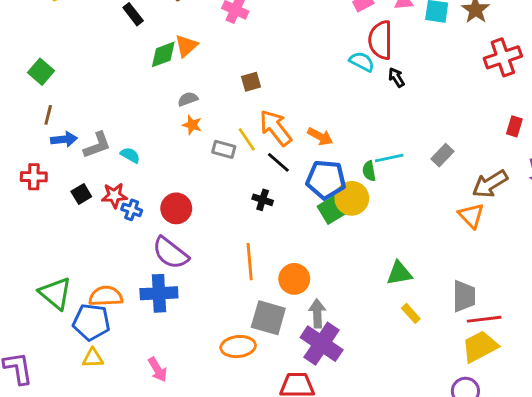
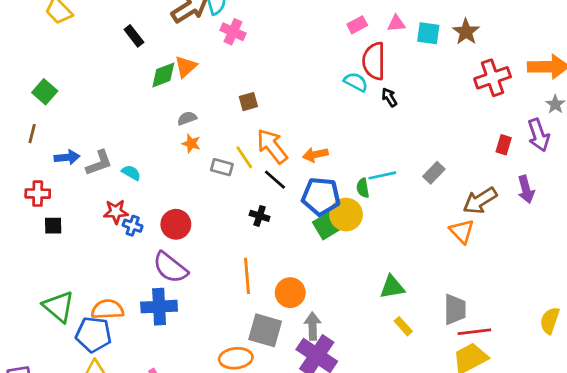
brown line: (48, 115) -> (32, 134), moved
orange arrow: (320, 136) -> (315, 155), turned 140
black square: (81, 194) -> (53, 226), moved, turned 30

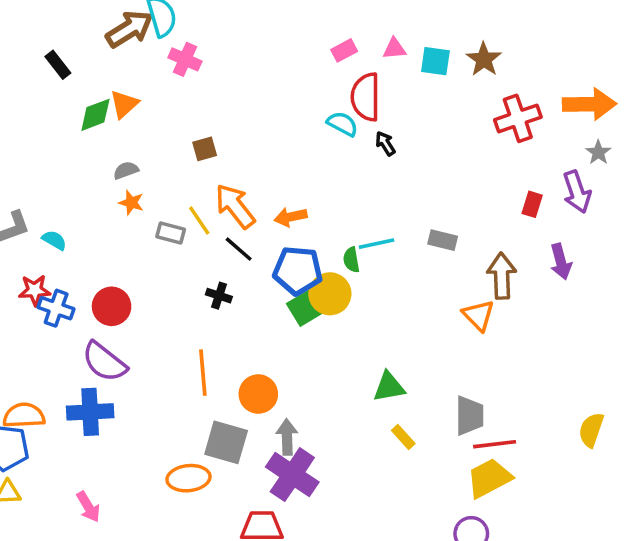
gray rectangle: (434, 173) -> (443, 240), turned 60
brown arrow: (480, 201) -> (502, 276), turned 120
blue cross: (133, 226) -> (56, 308), size x1.4

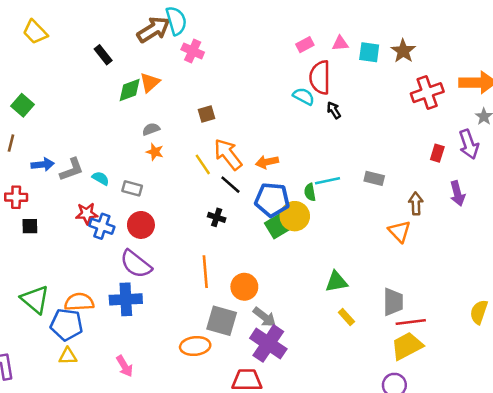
gray rectangle: (171, 233) -> (132, 188), moved
brown arrow: (502, 276) -> (416, 204), size x0.7
gray arrow: (287, 437) -> (265, 317), turned 130

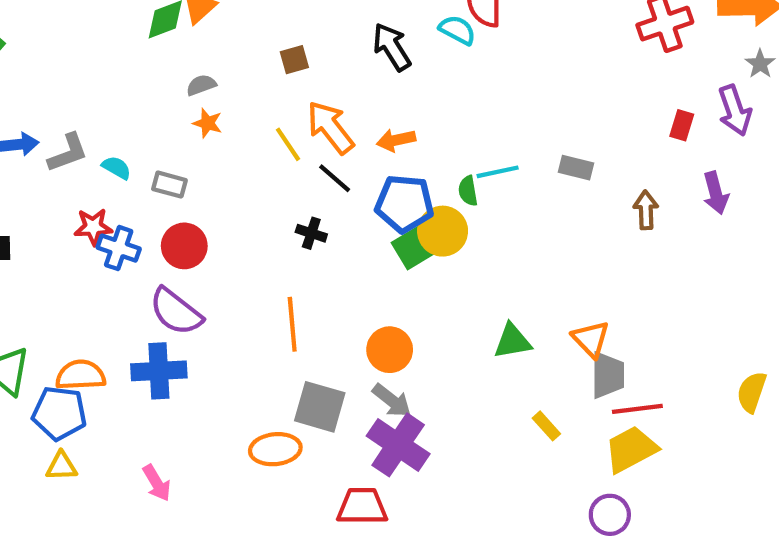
black arrow: (334, 110) -> (392, 47), moved, size x1.6
orange triangle: (399, 231) -> (591, 339), moved
orange circle: (244, 287) -> (390, 350), moved
yellow rectangle: (346, 317) -> (546, 426), moved

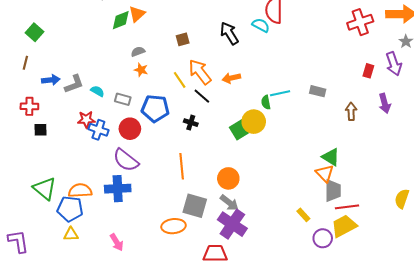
blue pentagon: (404, 204) -> (155, 108), moved
green triangle: (512, 341) -> (331, 157), moved, turned 42
purple circle: (610, 515) -> (323, 238), moved

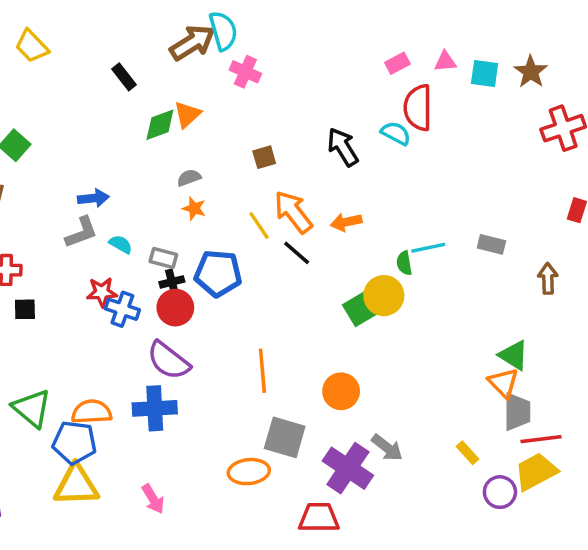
blue arrow: (51, 80) -> (93, 198), moved
black cross: (191, 123) -> (172, 282), moved, turned -32
gray arrow: (229, 203) -> (387, 448), moved
yellow triangle: (71, 234) -> (76, 485), size x1.8

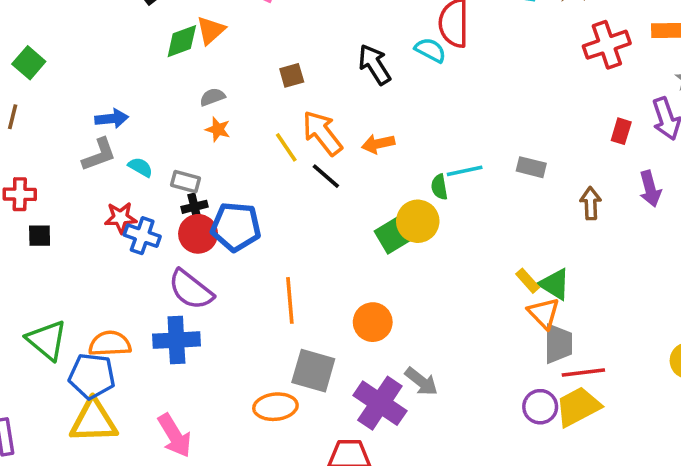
blue pentagon: (218, 273) -> (236, 227), moved
yellow rectangle: (467, 453) -> (528, 281), moved
purple circle: (500, 492) -> (540, 407), moved
pink arrow: (153, 499) -> (175, 436), size x1.4

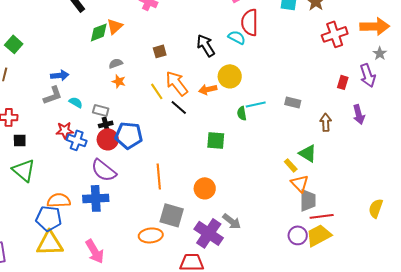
yellow circle: (418, 221) -> (230, 76), moved
green square: (393, 236) -> (216, 140), turned 36
green triangle: (555, 284) -> (308, 153), moved
green triangle: (47, 340) -> (24, 170), moved

